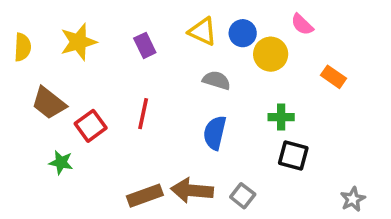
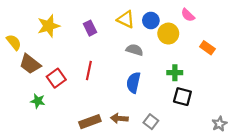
yellow semicircle: (23, 47) -> (14, 42), moved, turned -42
brown arrow: (192, 190) -> (119, 118), size x0.7

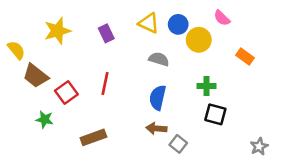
brown arrow: (119, 118) -> (156, 128), moved
brown rectangle: (90, 122) -> (93, 137), moved

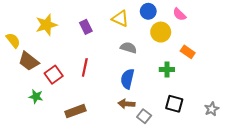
blue circle: (178, 24) -> (148, 11), moved
orange rectangle: (245, 57) -> (188, 52), moved
black square: (215, 114) -> (174, 104), moved
gray star: (259, 146) -> (212, 109), moved

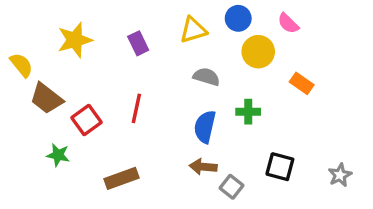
yellow triangle: (120, 19) -> (193, 30), turned -42
green cross: (167, 69) -> (248, 112), moved

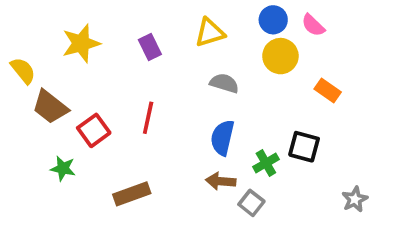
blue circle: (238, 18) -> (273, 20), moved
green cross: (248, 112) -> (266, 163), moved, turned -30
black square: (280, 167) -> (304, 147), moved
gray star: (340, 175) -> (355, 199), moved

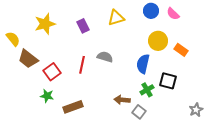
yellow circle: (280, 56) -> (158, 41), moved
gray semicircle: (224, 83) -> (105, 57), moved
blue semicircle: (222, 138) -> (143, 64), moved
green star: (63, 168) -> (47, 96), moved

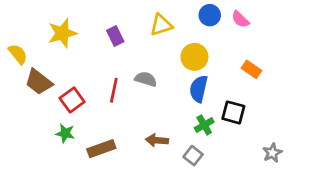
yellow circle: (158, 41) -> (194, 57), moved
brown arrow: (122, 100) -> (157, 140), moved

